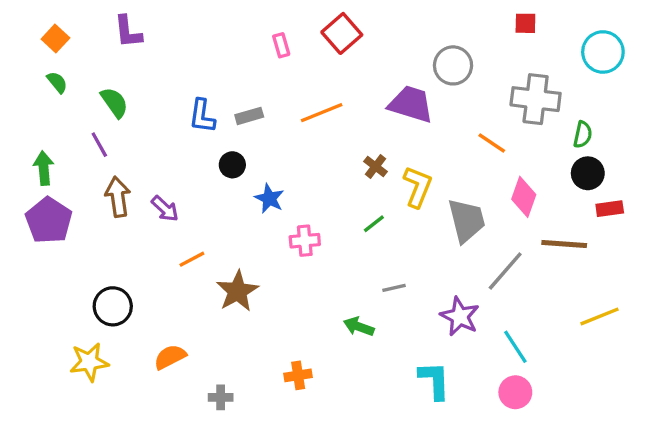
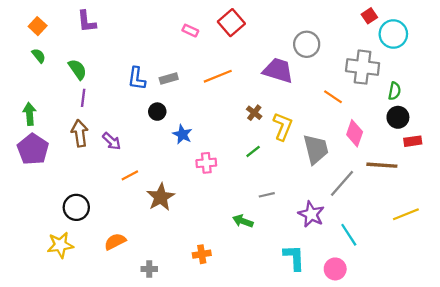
red square: (525, 23) -> (369, 16), moved, turned -35
pink rectangle: (281, 45) -> (190, 31), turned -49
cyan circle: (603, 52) -> (393, 34), moved
purple line: (99, 145) -> (83, 98), moved, turned 36
pink circle: (515, 392) -> (335, 269), moved

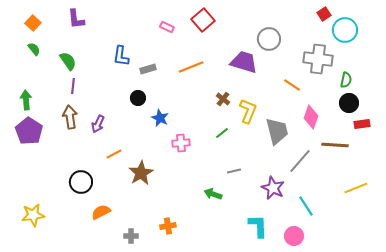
blue L-shape: (137, 78) -> (121, 56), moved
purple arrow: (112, 141) -> (98, 124), turned 72
black circle: (76, 207) -> (81, 182), moved
yellow star: (60, 245) -> (33, 215), moved
orange cross: (202, 254) -> (168, 226), moved

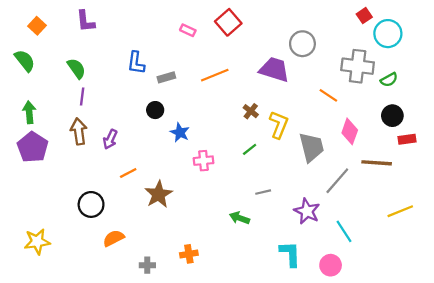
green semicircle: (34, 49) -> (25, 61), moved, size x1.5
green semicircle: (346, 80) -> (389, 80), moved, turned 49

